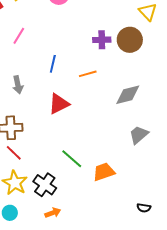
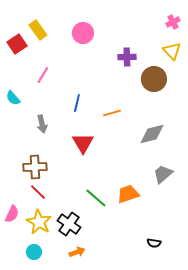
purple cross: (102, 40) -> (127, 57), moved
red triangle: (59, 104) -> (83, 143), turned -35
orange trapezoid: (104, 172) -> (128, 194), moved
black semicircle: (144, 208) -> (154, 243), moved

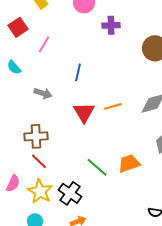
red square: (17, 44) -> (18, 27), moved
purple cross: (127, 57) -> (111, 25), moved
orange line: (112, 113) -> (113, 106), moved
gray arrow: (42, 124) -> (43, 93), turned -60

